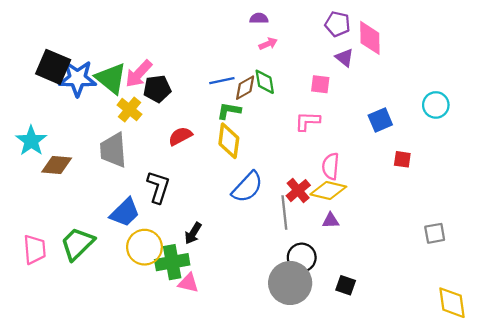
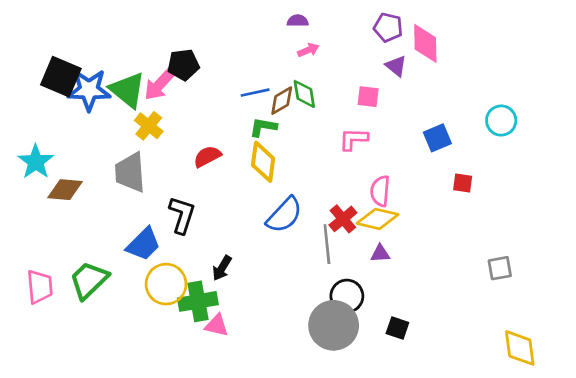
black pentagon: (157, 89) -> (183, 65), moved

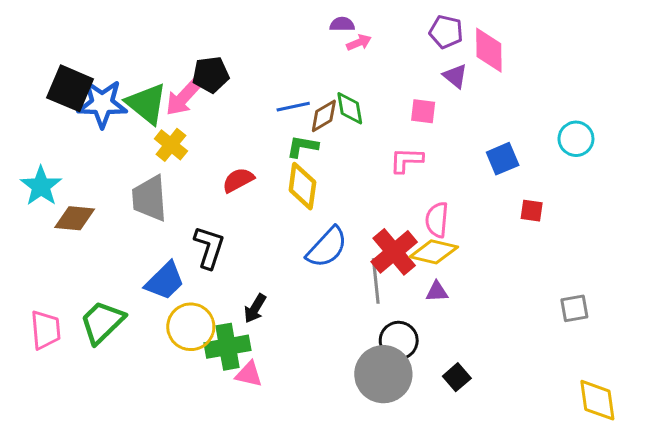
pink arrow: (308, 50) -> (359, 42), moved
red cross: (343, 219) -> (394, 252), size x1.4
black square: (397, 328) -> (457, 377), turned 30

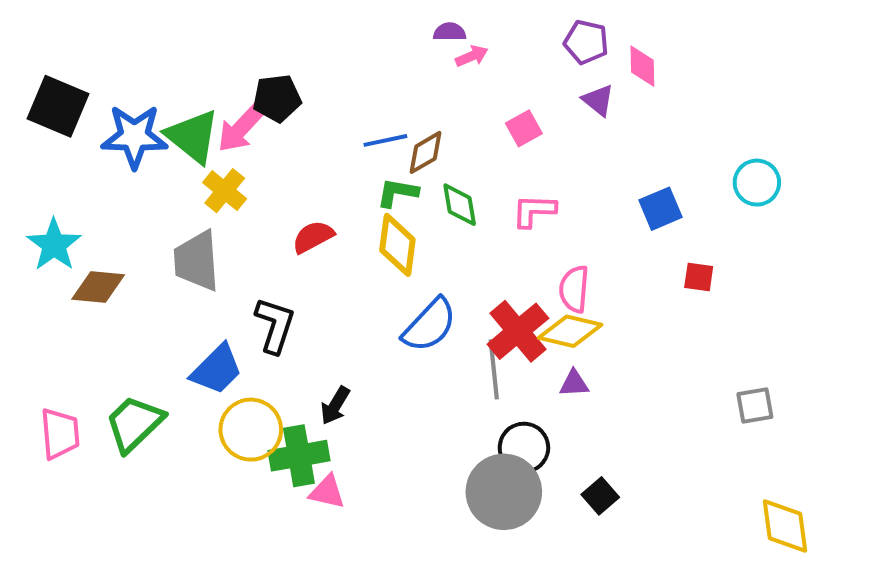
pink diamond: (489, 50) -> (642, 66), size x0.7
black square: (70, 88) -> (58, 106), moved
green diamond: (350, 108) -> (460, 205), moved
pink square: (423, 111) -> (524, 128), moved, turned -36

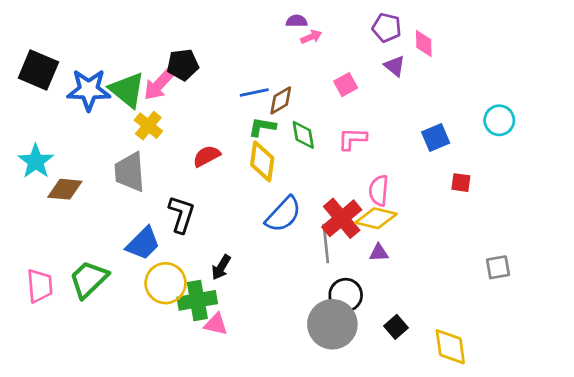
yellow diamond: (785, 526) -> (450, 347), moved

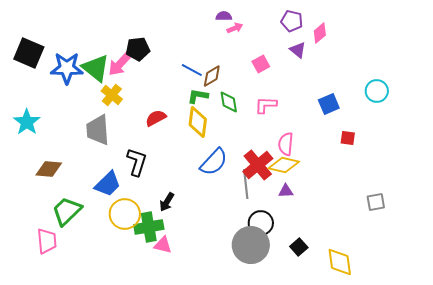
pink diamond: (424, 43) -> (320, 33), turned 50
blue line: (254, 92) -> (192, 70), turned 40
brown diamond: (65, 189) -> (49, 169), moved
pink trapezoid: (40, 286) -> (47, 241), moved

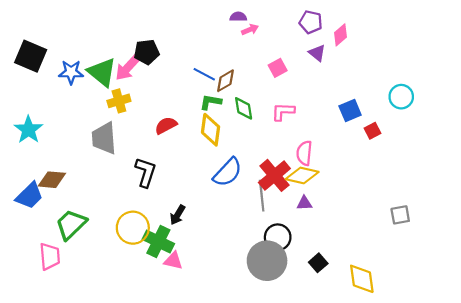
blue star: (67, 68) -> (71, 72), size x0.7
yellow cross: (112, 95) -> (119, 101), turned 35
red square: (348, 138) -> (372, 131), moved, turned -35
blue trapezoid: (108, 184) -> (29, 196), moved
green cross: (149, 227) -> (158, 242), turned 36

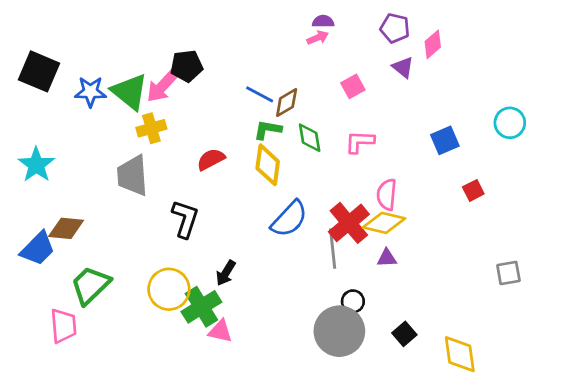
purple semicircle: (238, 17) -> (323, 21), moved
red square: (372, 131) -> (473, 190), moved
black circle: (278, 237) -> (353, 301), size x0.7
green cross: (158, 242) -> (201, 307), turned 32

